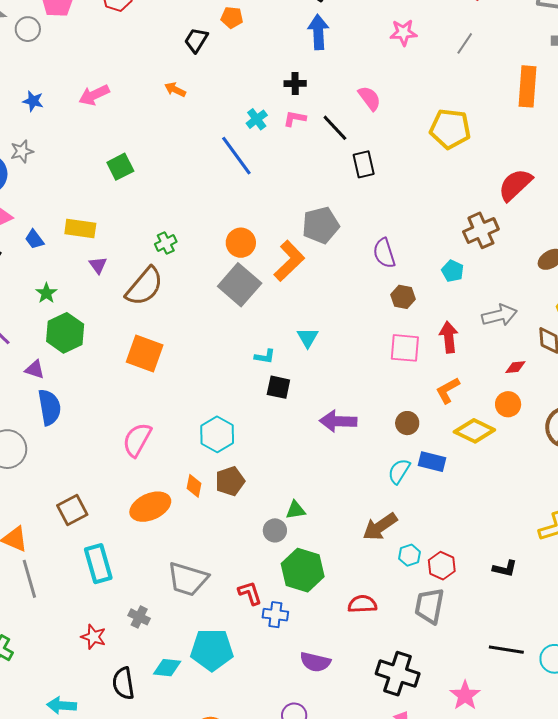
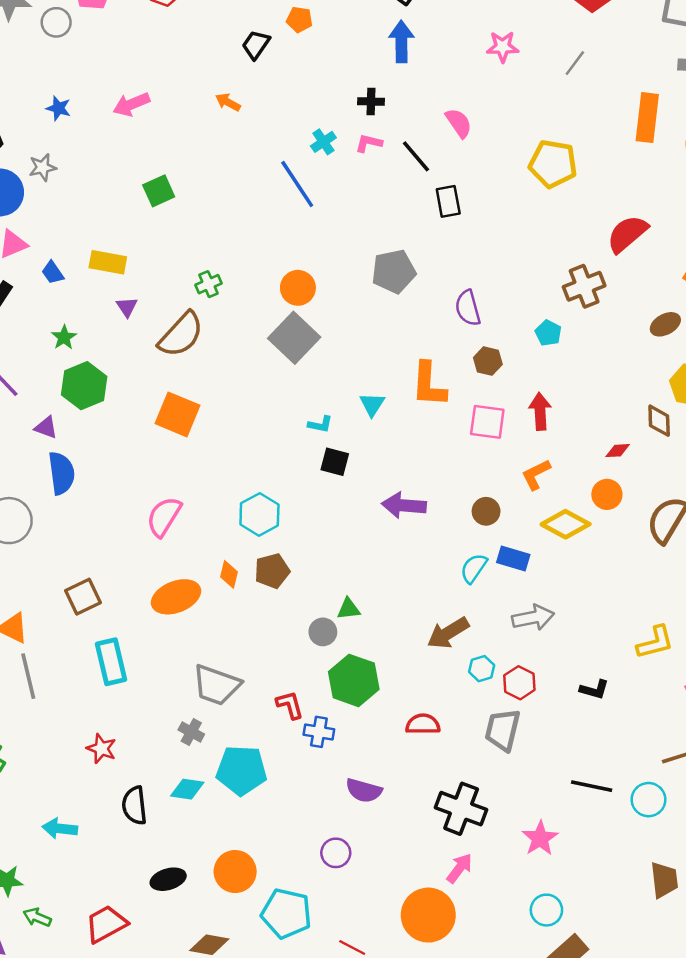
orange L-shape: (289, 261) -> (429, 384), moved, turned 135
gray arrow: (499, 315) -> (533, 618), moved
gray cross: (139, 617) -> (191, 732), moved

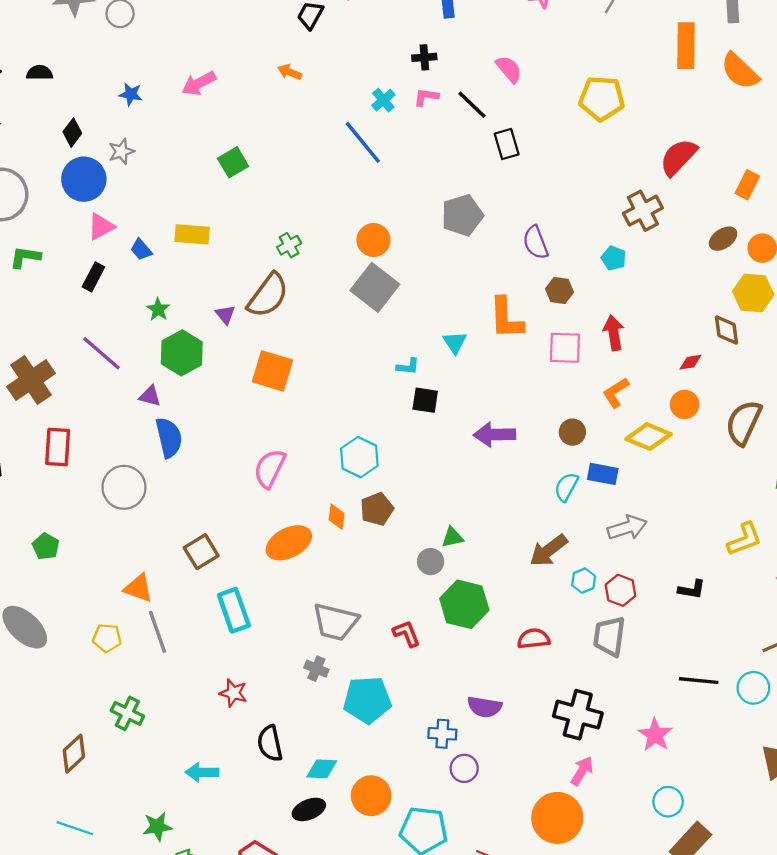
purple triangle: (127, 307) -> (225, 315), moved
blue cross: (319, 732) -> (442, 734), moved
cyan diamond: (187, 789) -> (322, 769), moved

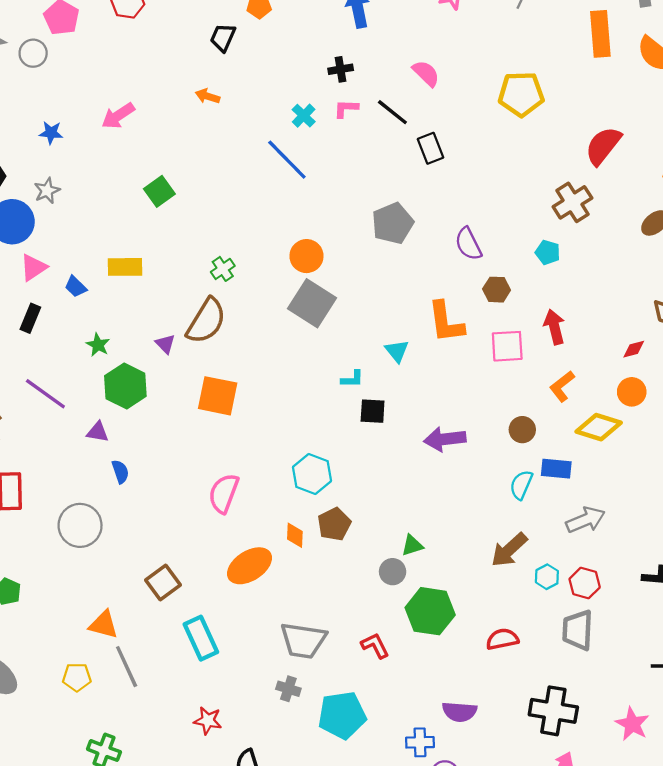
blue semicircle: (169, 438) -> (120, 472), size x0.6

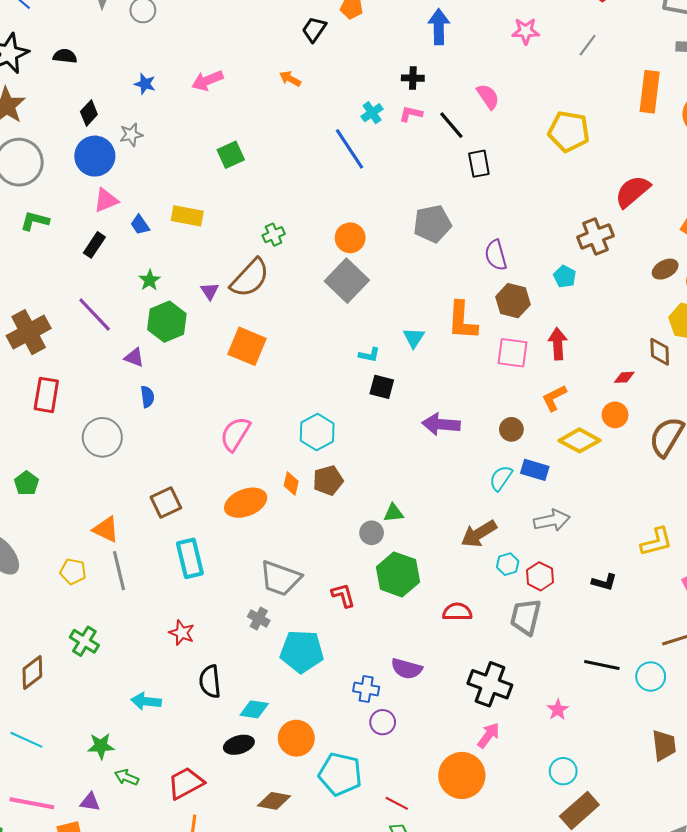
brown hexagon: (497, 290) -> (513, 301), size x1.4
pink star: (632, 724) -> (558, 710), size x0.7

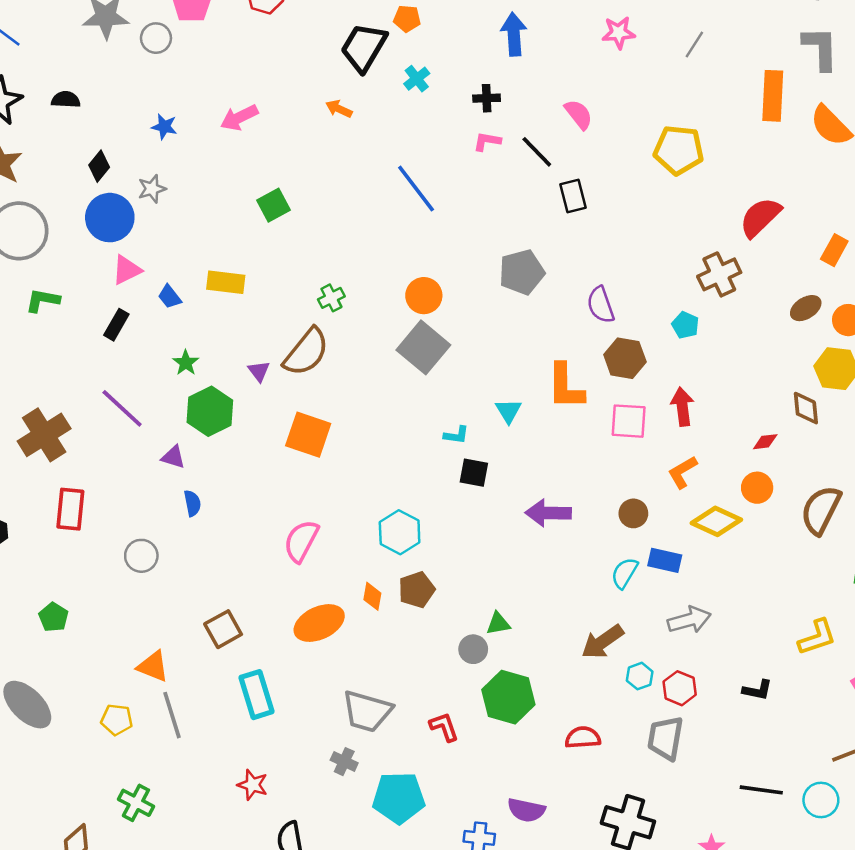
black trapezoid: (314, 29) -> (364, 47), size x1.6
cyan cross: (372, 113) -> (417, 79), moved
gray circle: (102, 437) -> (141, 556), size x0.7

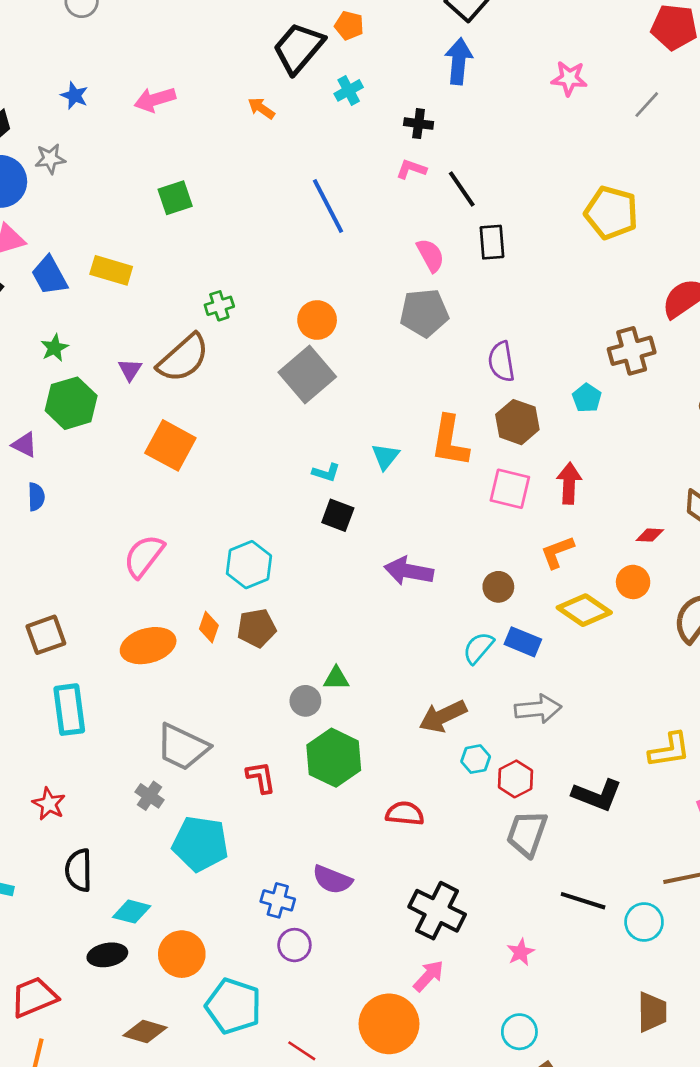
pink semicircle: (579, 114) -> (430, 255), moved
blue trapezoid: (170, 297) -> (49, 275), size x1.5
black L-shape: (757, 690) -> (597, 795), size x1.5
gray trapezoid: (665, 738) -> (527, 834), moved

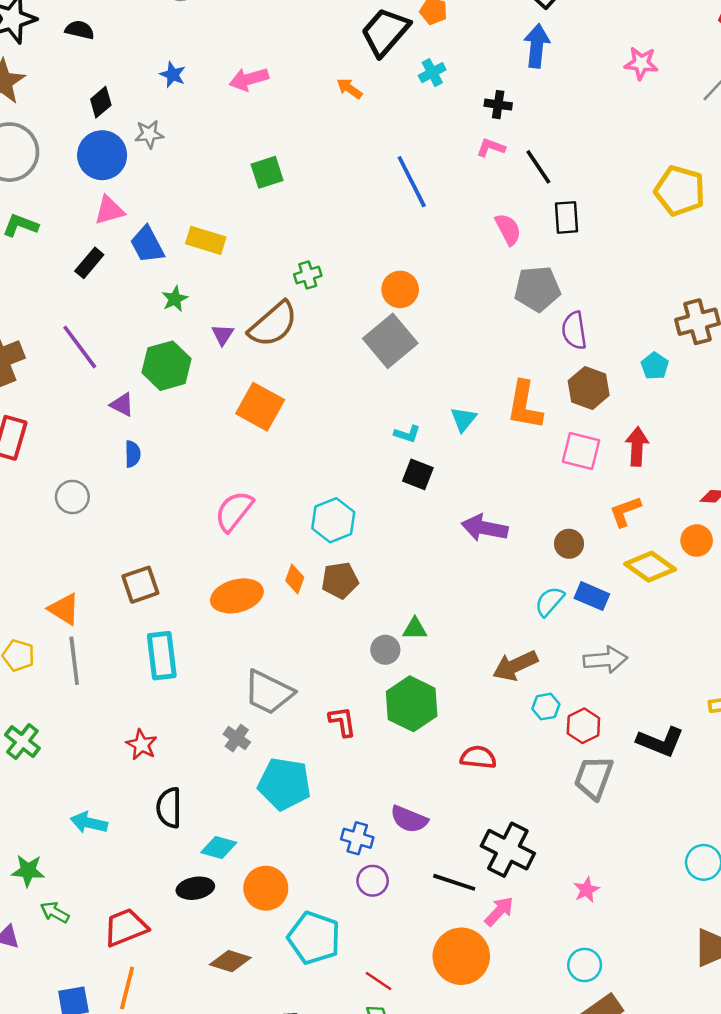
gray pentagon: (424, 313) -> (537, 289), moved
green star: (54, 348) -> (175, 299), moved
black line: (583, 901) -> (454, 882), moved

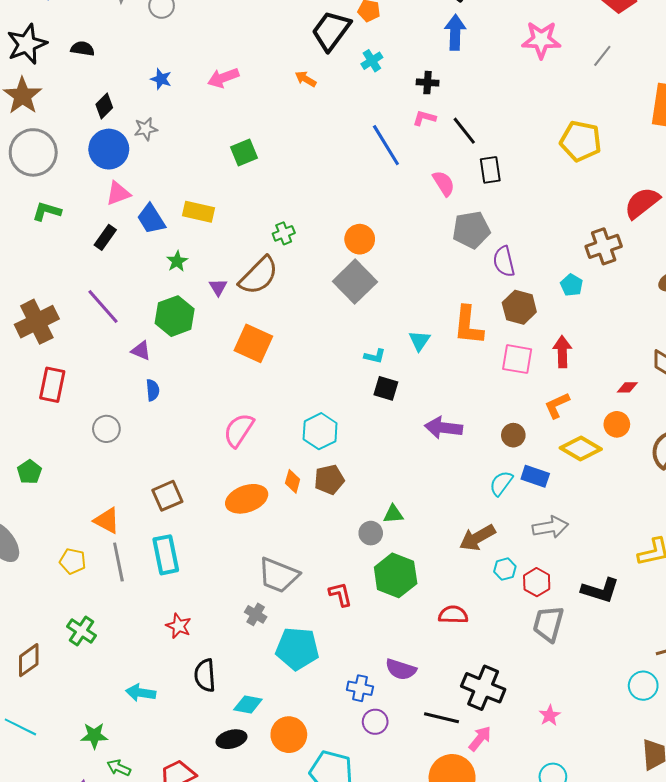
pink star: (641, 63) -> (541, 40), size x1.4
blue line: (412, 182) -> (386, 145), moved
cyan rectangle: (162, 656) -> (166, 555), moved

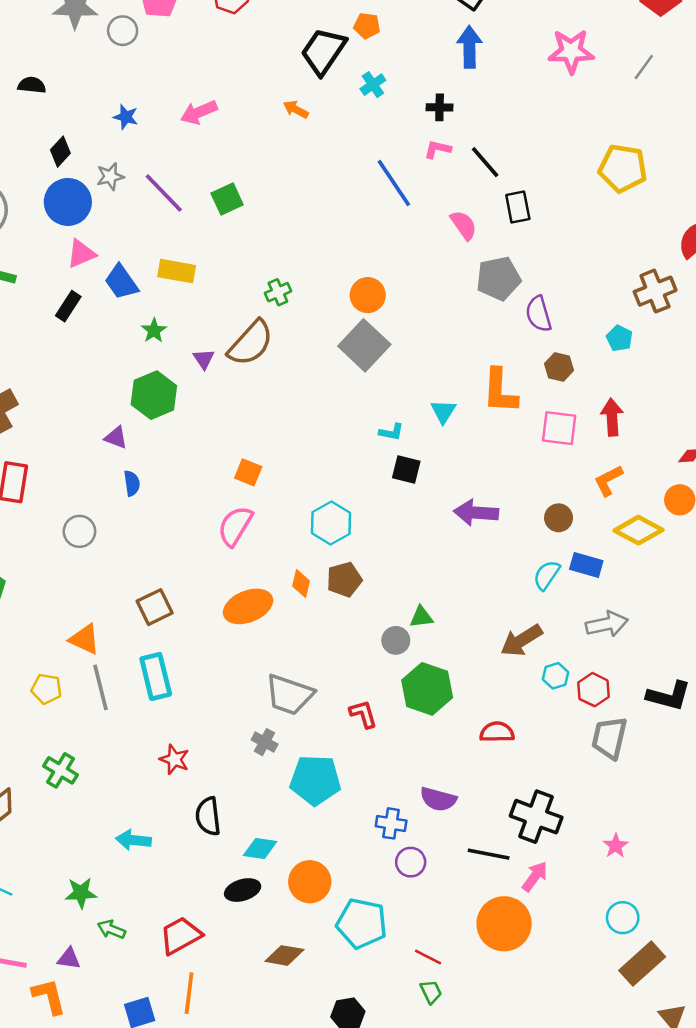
purple line: (103, 306) -> (164, 193), moved
brown hexagon: (519, 307) -> (559, 367), size x0.7
orange square: (253, 343) -> (248, 472), moved, size x0.6

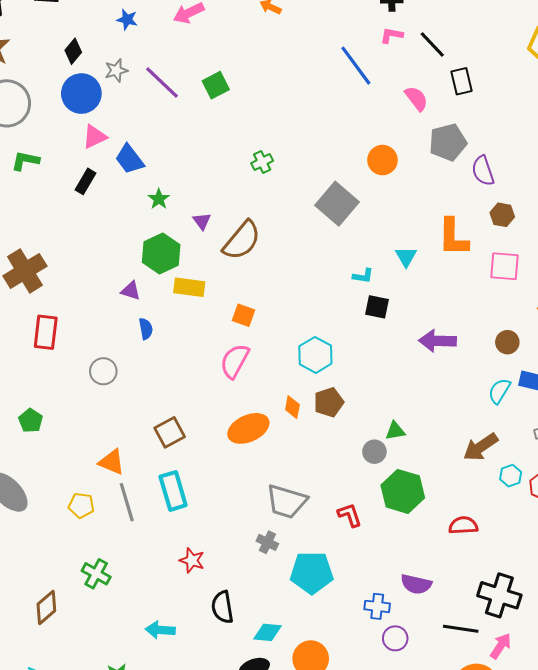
yellow rectangle: (177, 271) -> (189, 287), moved
orange circle: (368, 295) -> (382, 160), moved
brown semicircle: (251, 343) -> (242, 240), moved

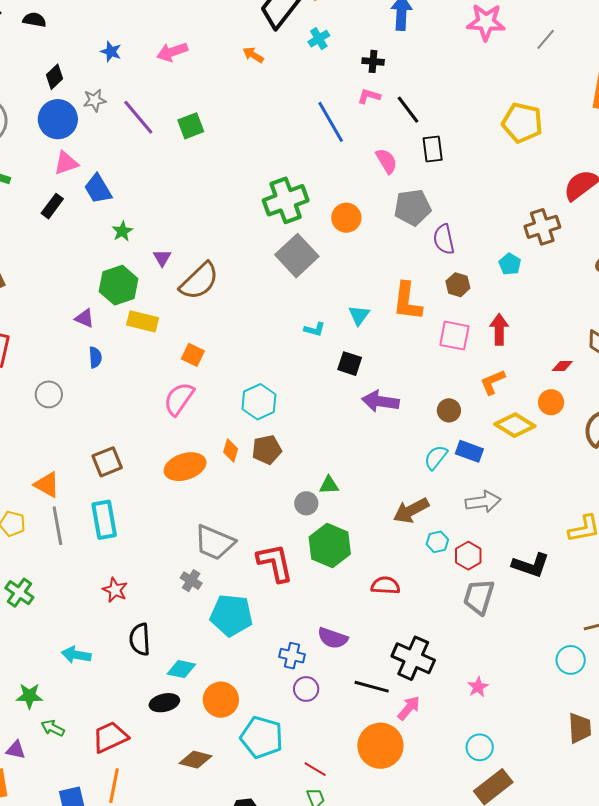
green cross: (262, 162) -> (286, 200), moved, size x2.0
black square: (377, 307) -> (350, 364), moved
red L-shape: (350, 515) -> (275, 563), size x1.6

